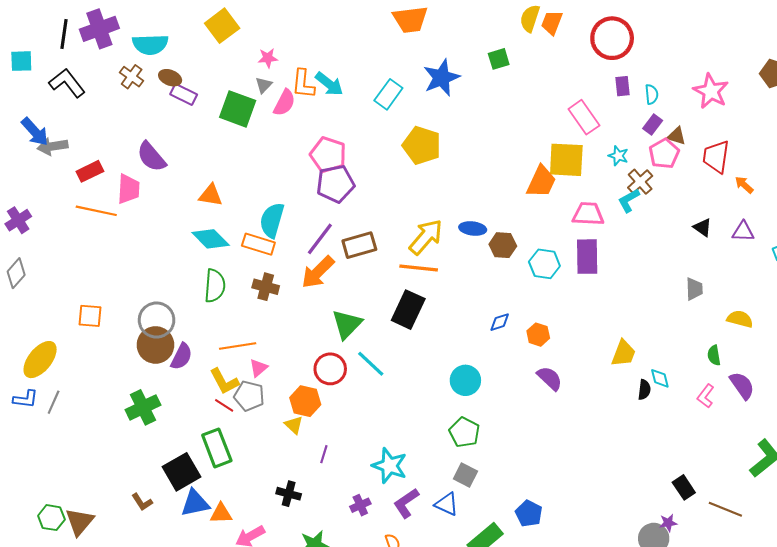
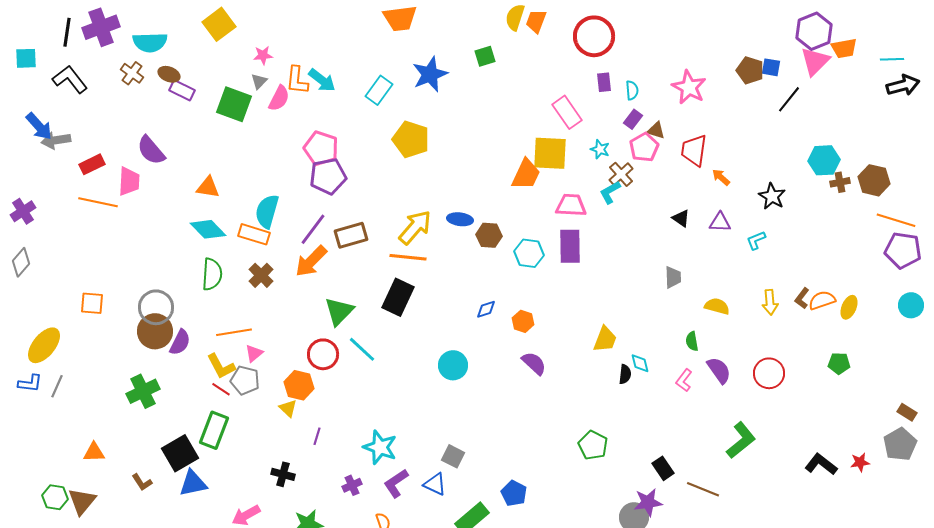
brown cross: (266, 287) -> (261, 275), turned 30
green pentagon: (464, 432) -> (593, 445), moved
green rectangle: (217, 448) -> (214, 430), turned 42
orange triangle: (221, 513) -> (94, 452), moved
purple star: (668, 523) -> (648, 502), size x1.6

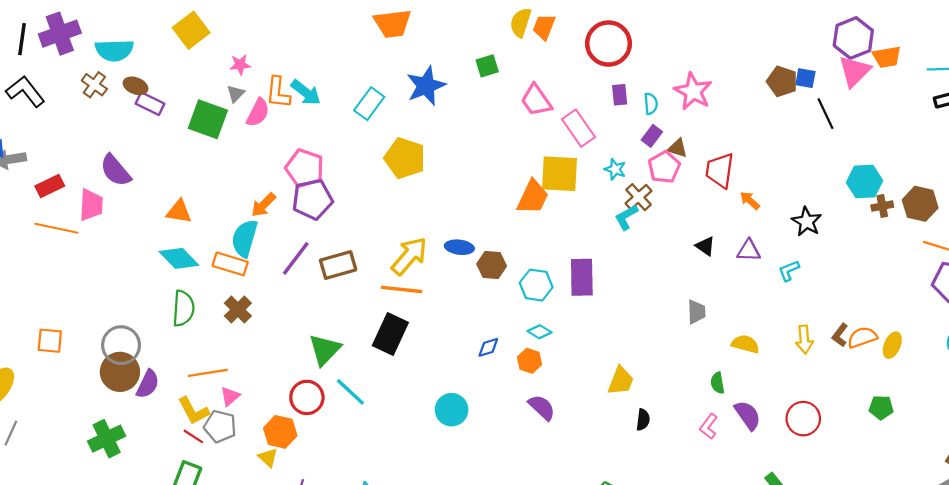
pink star: (689, 87) -> (693, 91), moved
black line: (789, 99) -> (826, 114), turned -64
pink trapezoid: (571, 205) -> (536, 100), moved, turned -128
orange arrow: (311, 261) -> (263, 205), moved, size x0.7
cyan diamond: (640, 363) -> (539, 332), moved, turned -45

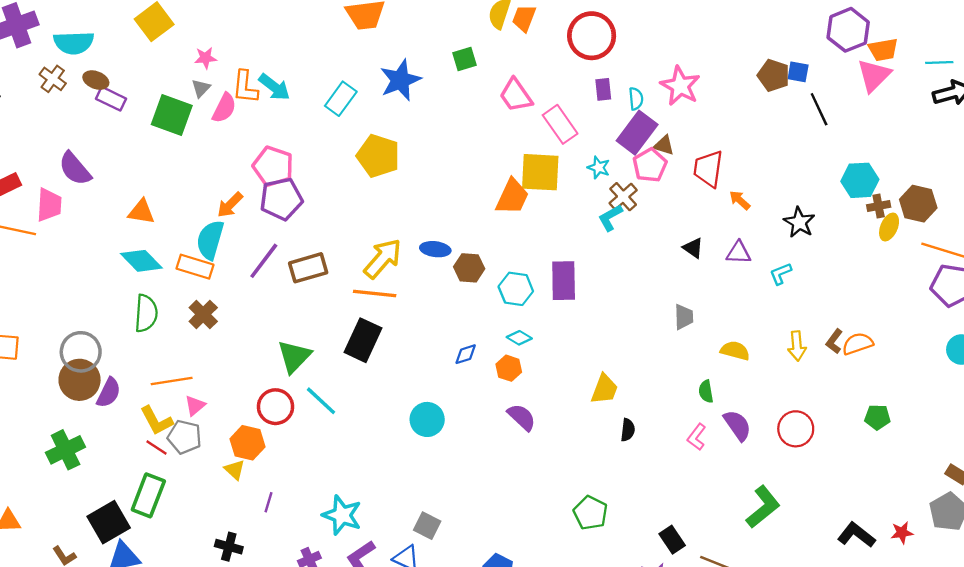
pink triangle: (854, 71) -> (874, 75), moved
purple rectangle: (652, 136) -> (637, 133), size x1.8
yellow ellipse: (892, 345) -> (889, 227), moved

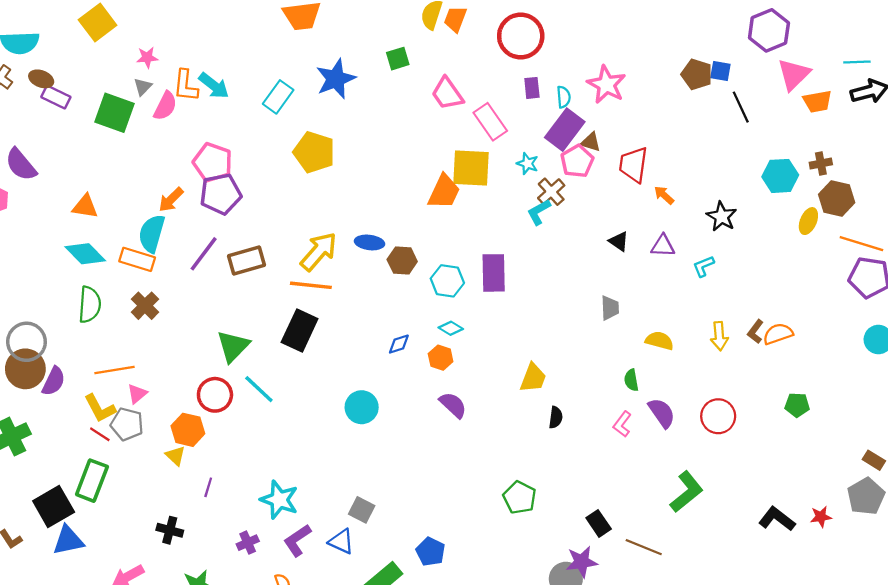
orange trapezoid: (883, 50) -> (817, 101), moved
brown cross: (879, 206) -> (821, 164), moved

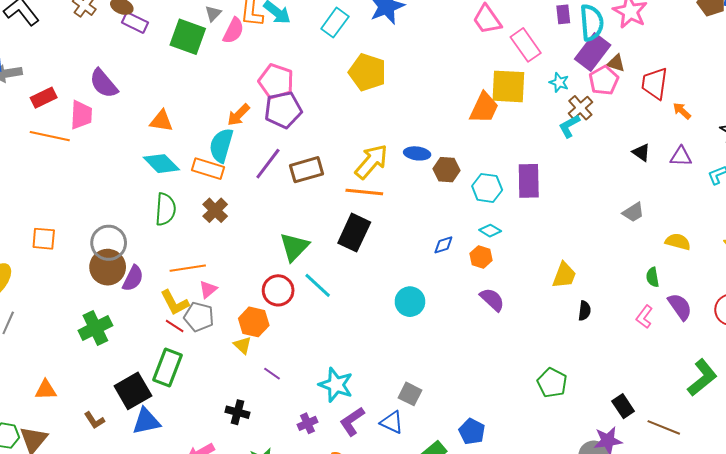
cyan semicircle: (564, 97) -> (592, 23), size x1.8
gray trapezoid: (610, 308) -> (633, 212), turned 60
purple line: (208, 487) -> (272, 374), turned -72

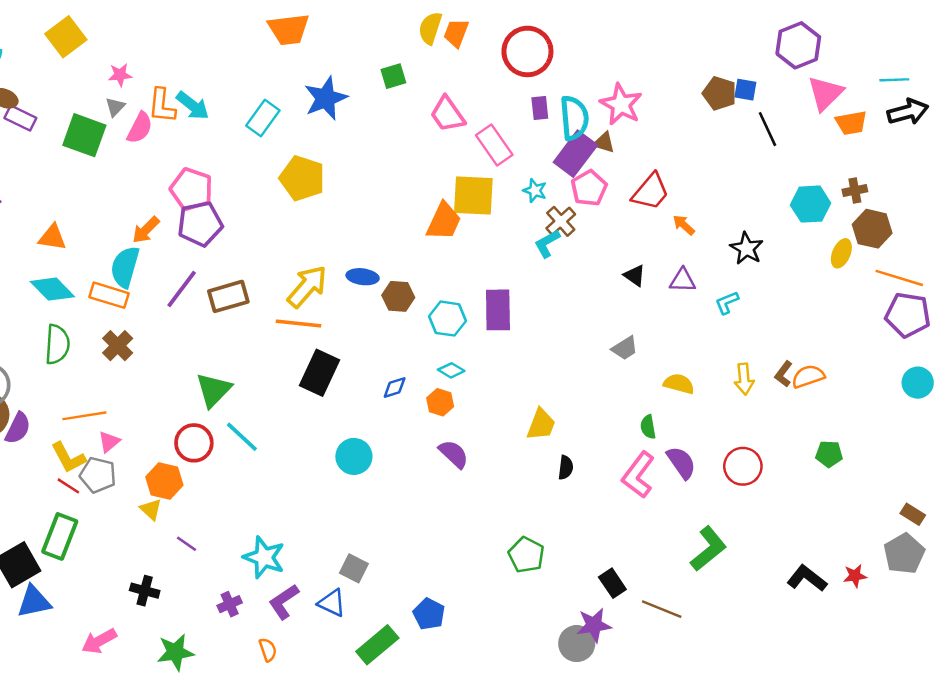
brown triangle: (616, 63) -> (604, 143), moved
red trapezoid: (655, 83) -> (651, 192), turned -148
black rectangle: (354, 233) -> (319, 373), moved
pink L-shape: (644, 317) -> (638, 475), size x1.6

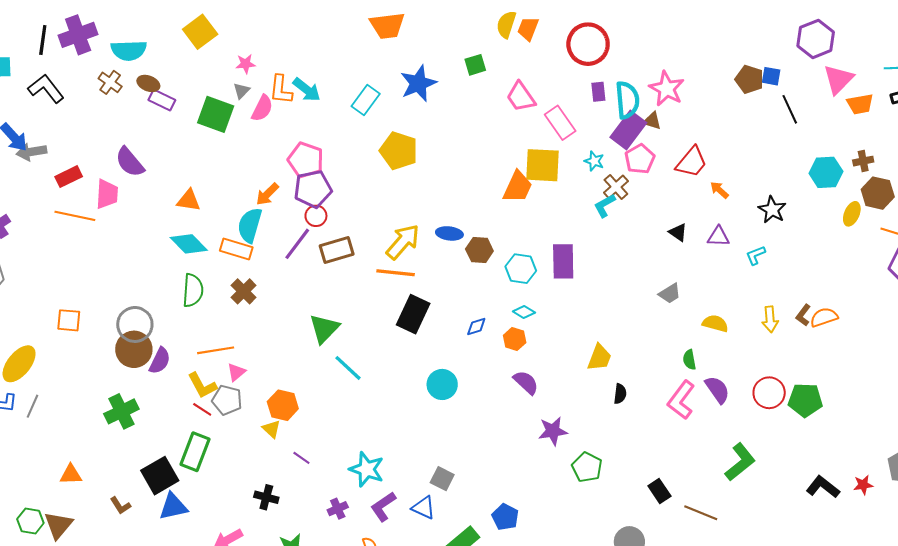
red circle: (194, 443) -> (316, 216), moved, size x0.7
green pentagon: (829, 454) -> (805, 400), moved, size x1.5
purple star: (594, 625) -> (553, 431), moved

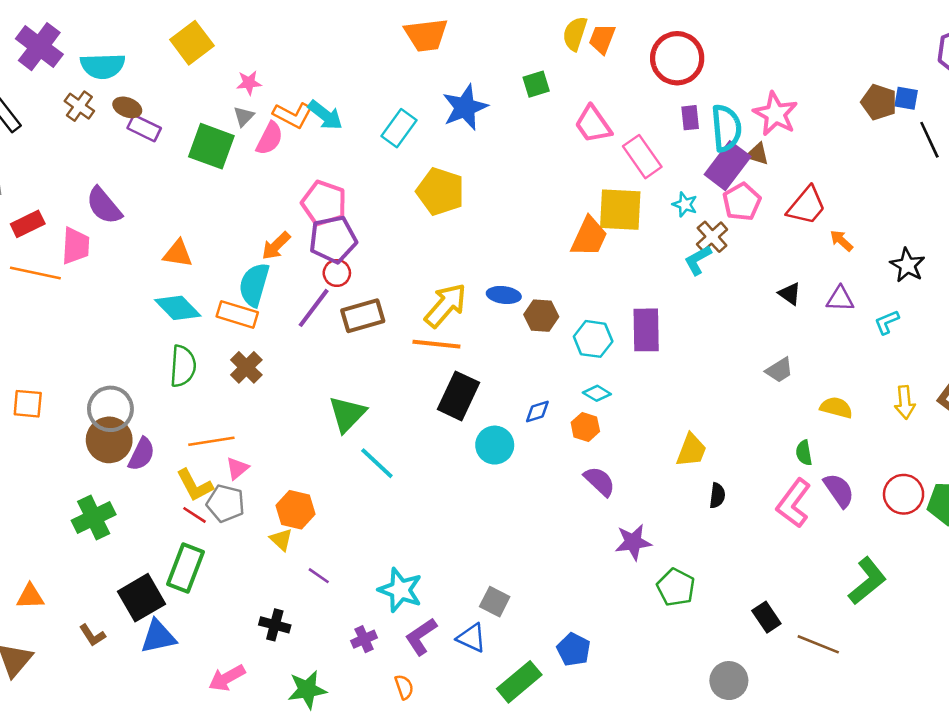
purple cross: (78, 35) -> (39, 47), turned -33
orange L-shape: (281, 90) -> (293, 115), turned -68
cyan circle: (442, 384) -> (495, 445), moved

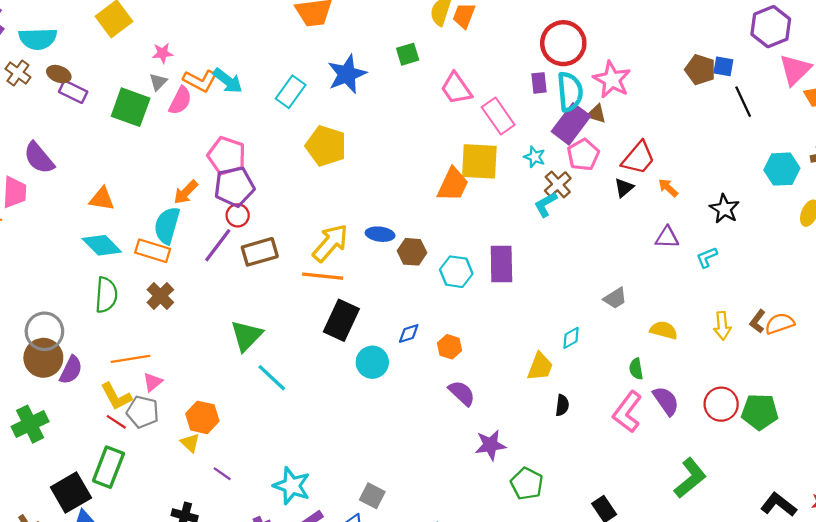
red circle: (677, 58) -> (563, 43), moved
black triangle: (790, 294) -> (624, 188), moved, turned 45
cyan diamond: (597, 393) -> (571, 338), moved, turned -60

